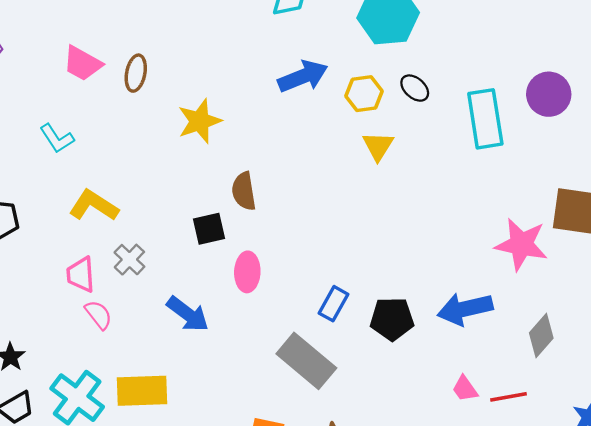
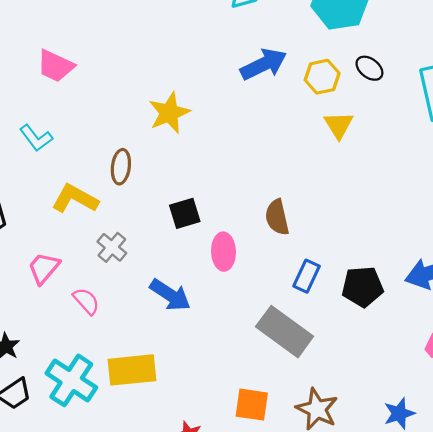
brown ellipse: (136, 73) -> (121, 167), moved
brown semicircle: (244, 191) -> (277, 217), moved
pink trapezoid: (81, 275) -> (44, 268), moved, turned 48

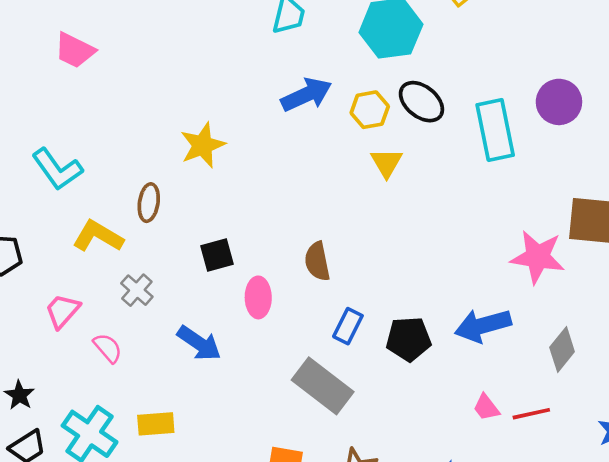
pink trapezoid: (55, 66) -> (75, 50), moved
black ellipse: (369, 68) -> (421, 102), size x1.5
cyan L-shape: (36, 138) -> (57, 169), size x1.4
yellow rectangle: (132, 370) -> (156, 424), size x0.7

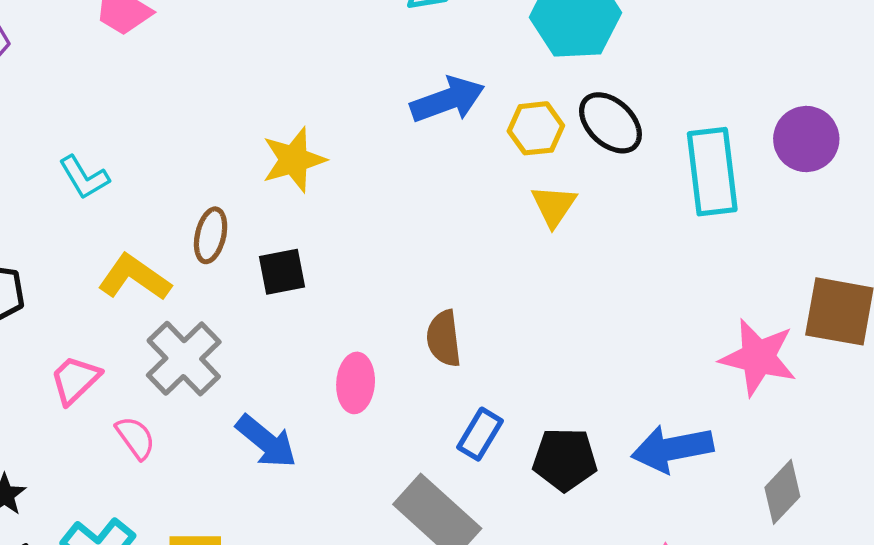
cyan L-shape: (57, 169) -> (84, 177), size x0.7
black square: (217, 255) -> (282, 272), moved
gray cross: (137, 290) -> (184, 359), size x1.6

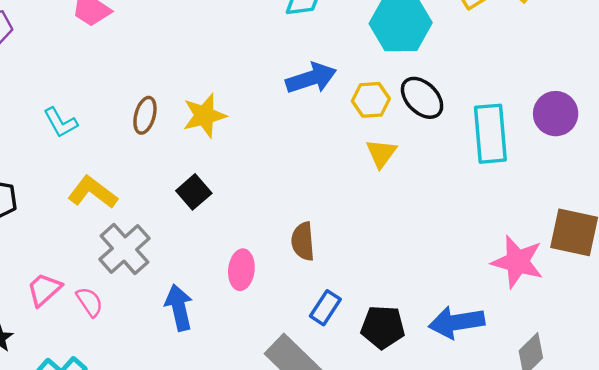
brown ellipse: (211, 235) -> (145, 115), moved
black square: (282, 272) -> (194, 192), turned -32
pink trapezoid: (75, 380) -> (44, 289), moved
blue arrow: (266, 441) -> (179, 308), turned -144

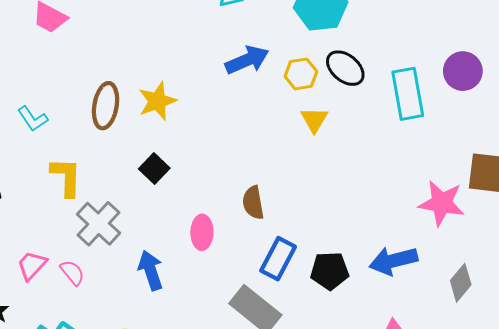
brown ellipse: (145, 115) -> (106, 106), size x1.4
yellow L-shape: (93, 192) -> (66, 177), turned 60
blue rectangle: (325, 308) -> (278, 259), size x1.4

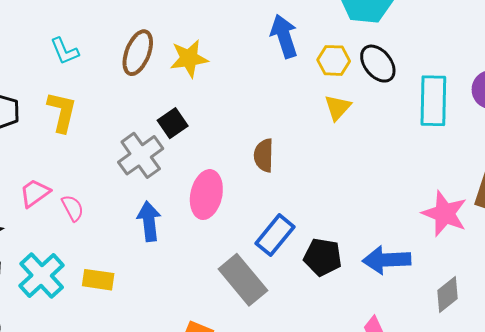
blue arrow: (247, 60) -> (284, 36), turned -96
yellow L-shape: (66, 177) -> (62, 112), moved
brown semicircle: (253, 203) -> (264, 155), moved
gray cross: (98, 224) -> (141, 155), moved
pink ellipse: (202, 232) -> (206, 195), size x1.4

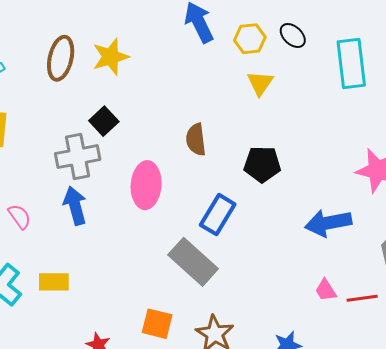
black ellipse: (378, 64) -> (293, 35), size x0.7
gray cross: (141, 155) -> (78, 157), turned 33
blue arrow: (149, 221) -> (75, 206), moved
black pentagon: (323, 257) -> (262, 164), moved

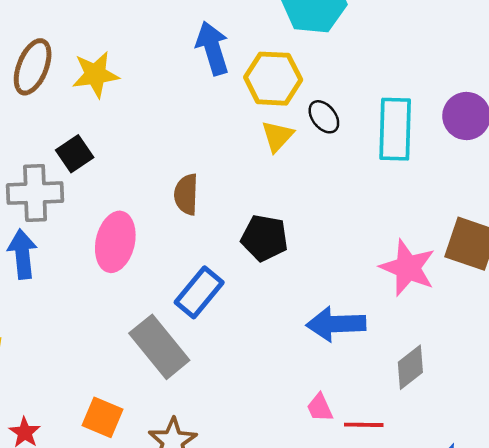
black ellipse: (293, 35) -> (324, 117), moved
yellow hexagon: (250, 39) -> (273, 79), size x1.4

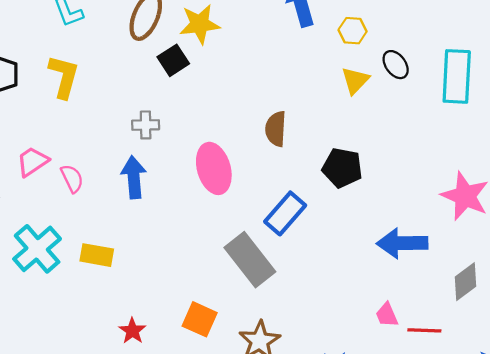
yellow hexagon: (273, 79) -> (353, 31), size x0.6
black square: (75, 154) -> (173, 60), moved
gray cross: (35, 193) -> (146, 125), size x0.6
pink ellipse: (115, 242) -> (214, 168), turned -30

